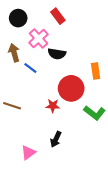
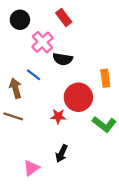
brown arrow: (14, 53) -> (15, 88), moved

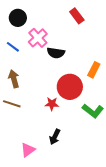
red rectangle: (64, 17) -> (77, 16), moved
blue line: (33, 75) -> (13, 47), moved
orange rectangle: (105, 78) -> (94, 70), turned 35

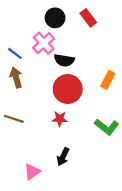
black circle: (18, 18) -> (55, 18), moved
brown arrow: (14, 79) -> (16, 78), moved
red circle: (70, 87) -> (68, 89), moved

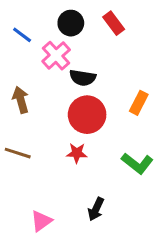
blue line: (15, 53) -> (22, 35), moved
black arrow: (63, 157) -> (96, 209), moved

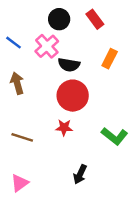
blue line: (22, 35) -> (14, 43), moved
orange rectangle: (139, 103) -> (110, 59), moved
brown line: (18, 153) -> (22, 137), moved
pink triangle: (41, 221) -> (20, 183), moved

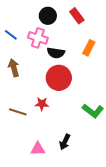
pink cross: (47, 46) -> (38, 38), turned -30
red star: (64, 128) -> (42, 104), moved
pink triangle: (20, 183) -> (38, 149), moved, turned 35

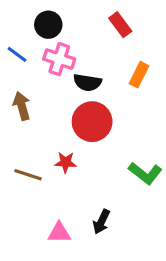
black circle: (48, 16) -> (48, 25), moved

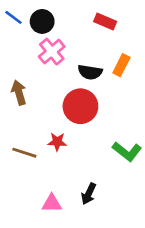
red rectangle: (120, 25) -> (105, 21), turned -30
blue line: (17, 54) -> (13, 17), moved
pink cross: (59, 59) -> (52, 52), turned 32
black semicircle: (87, 83) -> (90, 72), moved

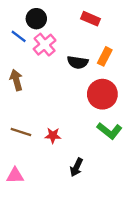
blue line: (13, 17) -> (19, 36), moved
red circle: (80, 106) -> (102, 94), moved
red star: (57, 142) -> (53, 135), moved
pink triangle: (52, 203) -> (15, 176), moved

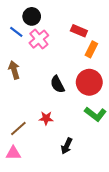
red rectangle: (91, 19) -> (79, 31), moved
black semicircle: (78, 62) -> (57, 84), moved, turned 54
brown line: (21, 132) -> (18, 128), moved, turned -60

